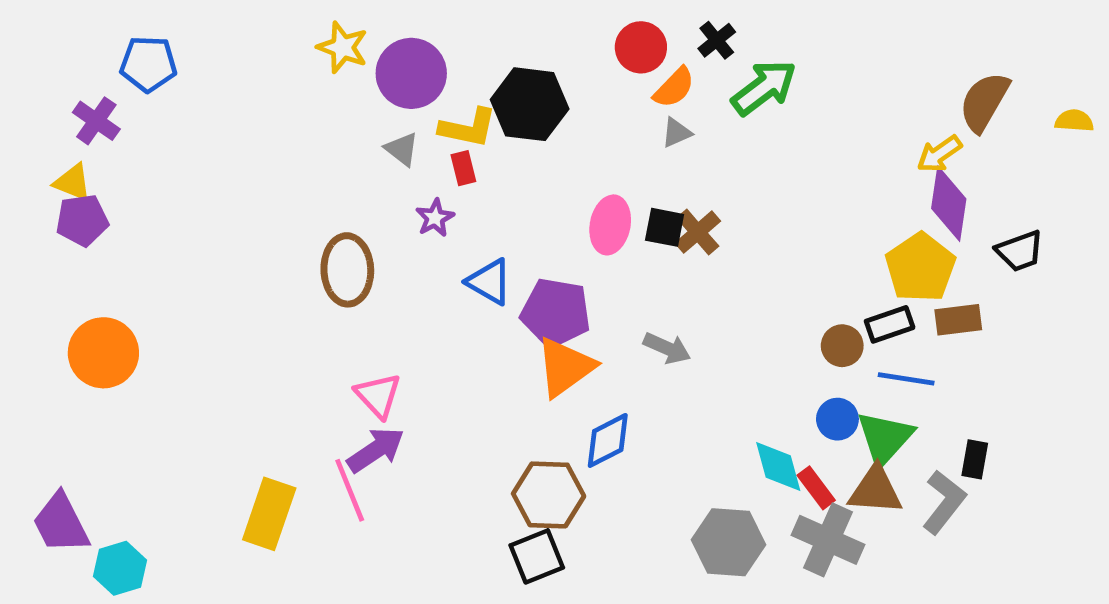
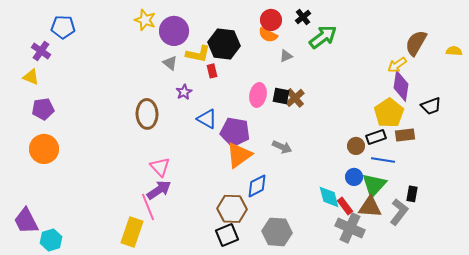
orange semicircle: (674, 88) -> (268, 35), moved, turned 72
red rectangle: (463, 168) -> (212, 71), moved
purple pentagon: (82, 220) -> (43, 109), moved
yellow rectangle: (269, 514) -> (132, 232), moved
gray hexagon: (729, 542) -> (277, 232), moved

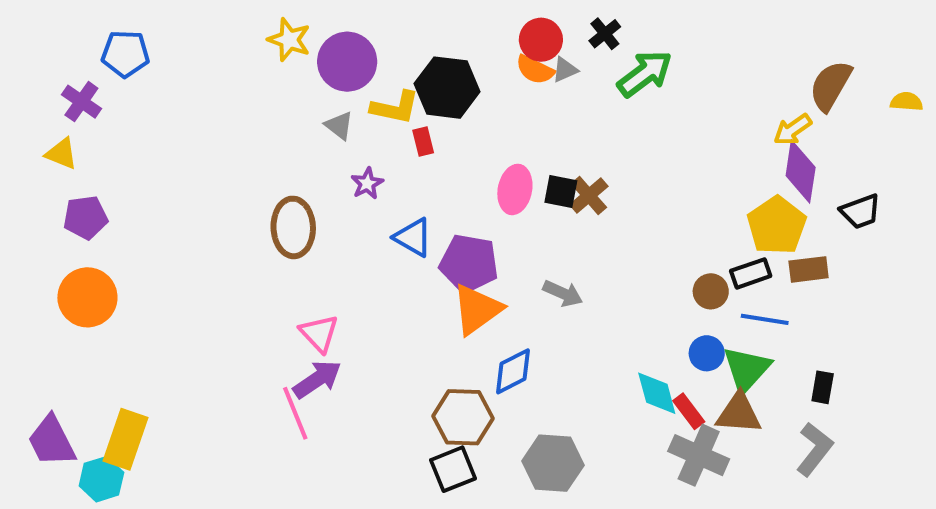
gray triangle: (286, 56) -> (565, 70), moved
gray L-shape: (399, 212) -> (815, 449), moved
yellow rectangle: (132, 232) -> (125, 439), moved

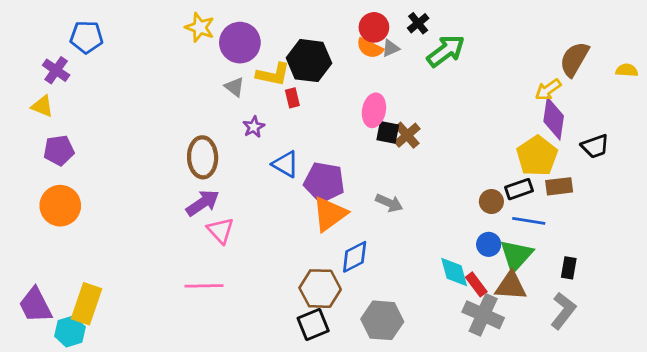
pink ellipse: (515, 189) -> (374, 110), moved
purple arrow: (317, 379) -> (203, 203), moved
pink line: (295, 413) -> (204, 286), turned -69

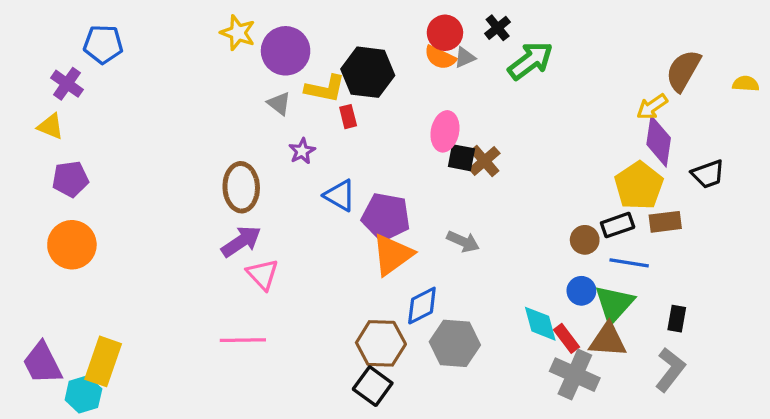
gray hexagon: (382, 320) -> (455, 343), moved
black square: (313, 324) -> (373, 386), turned -32

